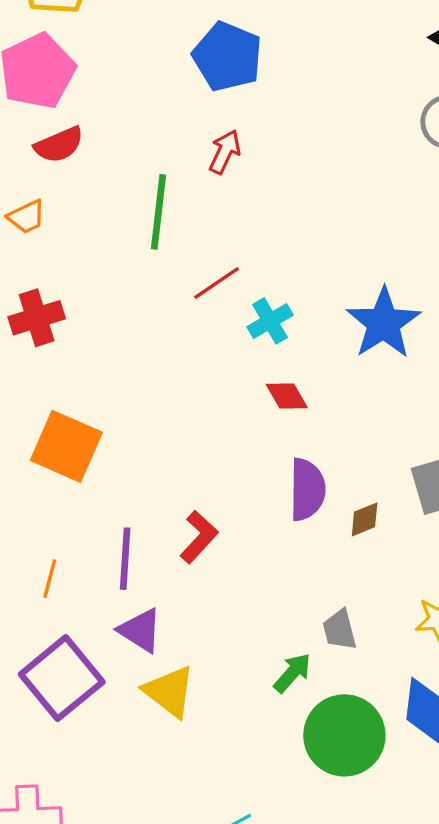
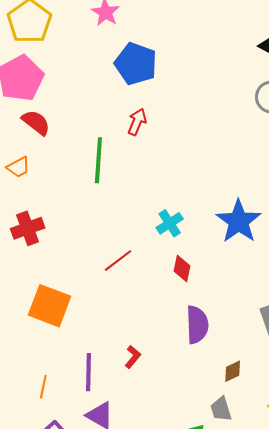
red semicircle: (59, 145) -> (36, 122), turned -116
red line: (217, 283) -> (118, 261), moved
red diamond: (287, 396) -> (182, 268), turned 44
brown diamond: (365, 519) -> (233, 371), moved
red L-shape: (199, 537) -> (133, 357), size x0.7

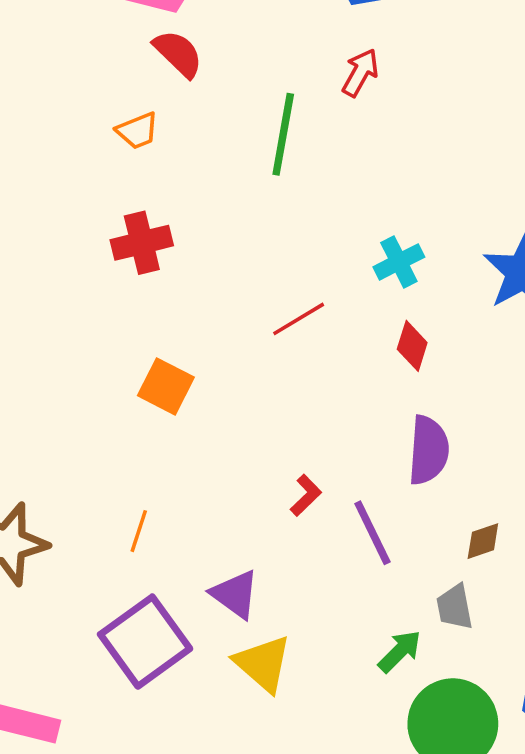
orange square: (49, 306) -> (166, 386), size x0.7
purple line: (89, 372) -> (372, 533), moved, turned -33

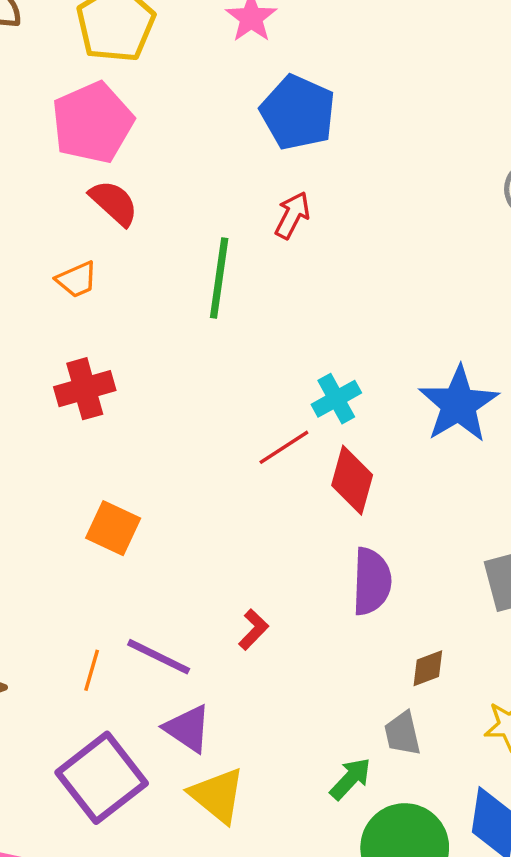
red line: (299, 319) -> (284, 447), moved
red diamond: (412, 346) -> (352, 480), size x1.4
purple line: (372, 533) -> (159, 657), moved, turned -36

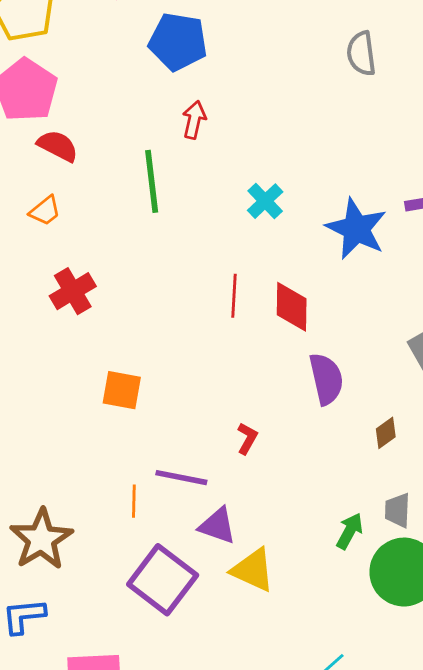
cyan cross: (336, 399) -> (265, 201), moved
red line: (284, 447) -> (234, 296), turned -39
gray trapezoid: (402, 734) -> (398, 510), moved, turned 30

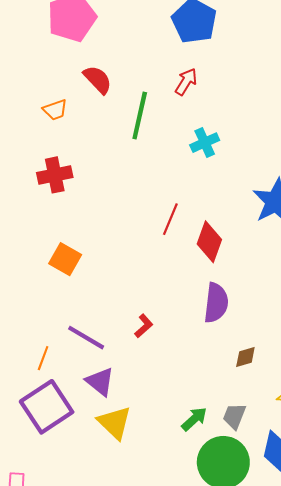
red semicircle: (58, 146) -> (98, 80), moved
cyan cross: (265, 201) -> (205, 143), moved
orange line: (134, 501) -> (43, 358), moved

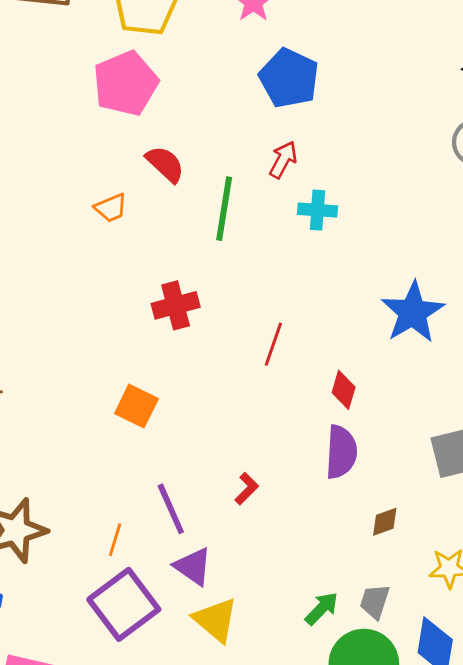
cyan cross: (205, 143) -> (317, 210), moved, turned 32
red cross: (55, 175) -> (176, 305), moved
red diamond: (209, 242) -> (344, 390), moved, size x0.7
purple line: (86, 338) -> (171, 509), turned 39

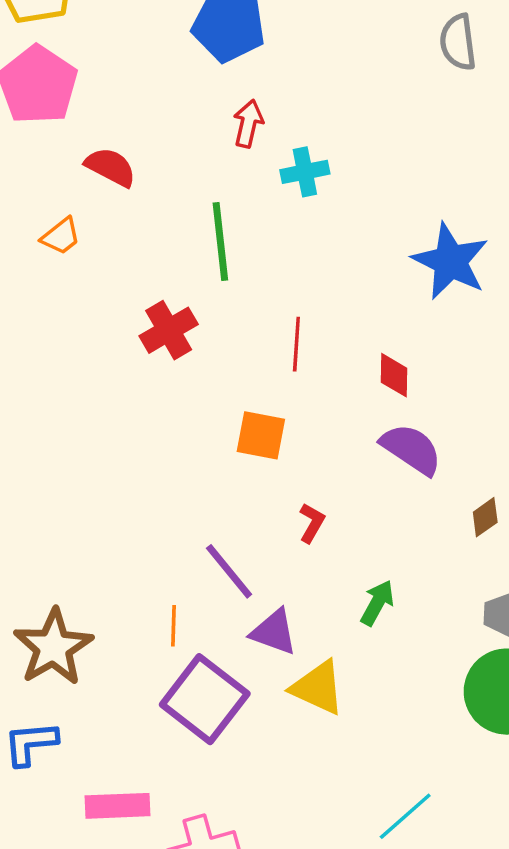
green line: (224, 209) -> (220, 242), moved
orange square: (136, 406) -> (261, 435), moved
purple semicircle: (341, 452) -> (411, 449), turned -44
green arrow: (322, 609) -> (377, 603), moved

